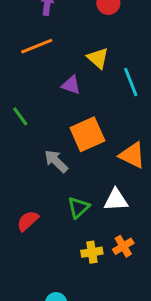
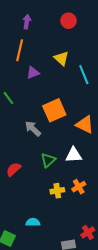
orange line: (37, 46) -> (20, 50), turned -55
purple triangle: (71, 85) -> (33, 73), moved, turned -40

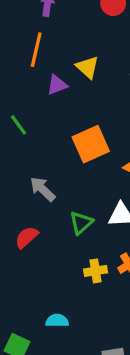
yellow triangle: (61, 58) -> (88, 67), moved
gray arrow: (33, 129) -> (43, 189), moved

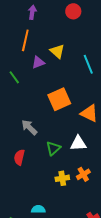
green line: (19, 125) -> (14, 77), moved
red semicircle: (27, 237) -> (19, 157), turned -35

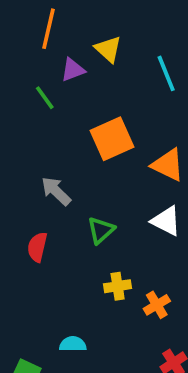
green line: (14, 77) -> (45, 98), moved
white triangle: (78, 143) -> (166, 221), moved, turned 30
orange cross: (83, 174) -> (157, 305), moved

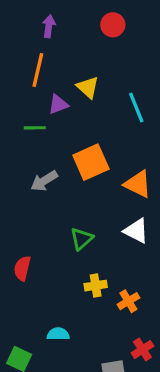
green line: (45, 98) -> (35, 128), turned -55
gray arrow: (56, 191) -> (44, 181), moved, turned -76
red semicircle: (37, 247) -> (22, 268), moved

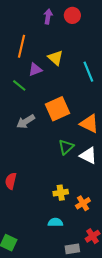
purple arrow: (49, 26) -> (48, 16), moved
green line: (35, 128) -> (19, 85), turned 40
green triangle: (82, 239) -> (66, 147), moved
cyan semicircle: (58, 334) -> (55, 222), moved

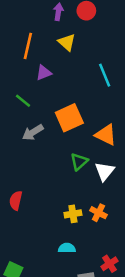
yellow triangle: (55, 58) -> (67, 42), moved
green line: (19, 85) -> (23, 101), moved
white triangle: (88, 155) -> (105, 171), turned 42
orange cross: (83, 203) -> (98, 213), moved, turned -32

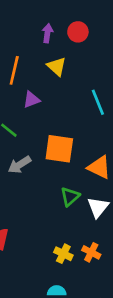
orange square: (69, 118) -> (59, 149), turned 32
yellow cross: (73, 214) -> (63, 254), turned 35

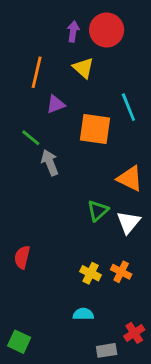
red circle: (78, 32) -> (107, 30), size x1.5
orange square: (59, 149) -> (95, 129), moved
gray arrow: (19, 165) -> (50, 163), moved, turned 100

